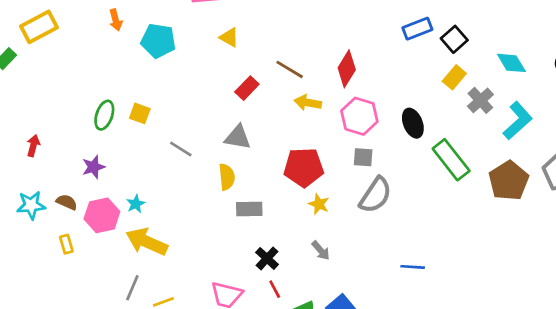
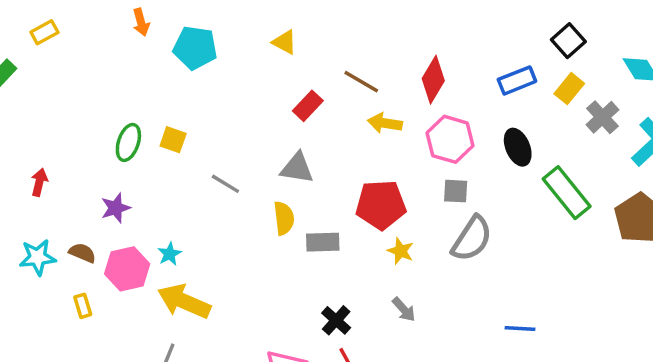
yellow rectangle: (39, 27) -> (44, 32), size x0.6
blue rectangle: (417, 29) -> (517, 80), moved
gray rectangle: (249, 209) -> (323, 242), moved

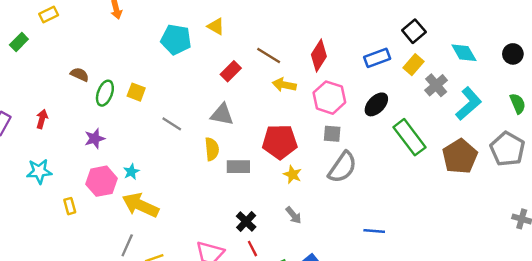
cyan pentagon: (195, 48) -> (176, 39), moved
black ellipse: (518, 147) -> (376, 104), turned 65
brown semicircle: (82, 253) -> (80, 74), moved

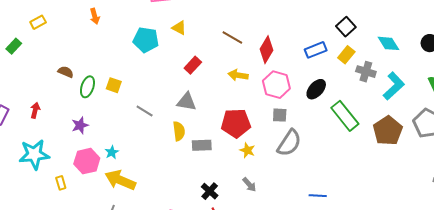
brown line: (269, 55) -> (232, 38), moved
gray cross: (436, 85) -> (366, 72), turned -30
cyan star: (39, 171) -> (34, 154), size x1.4

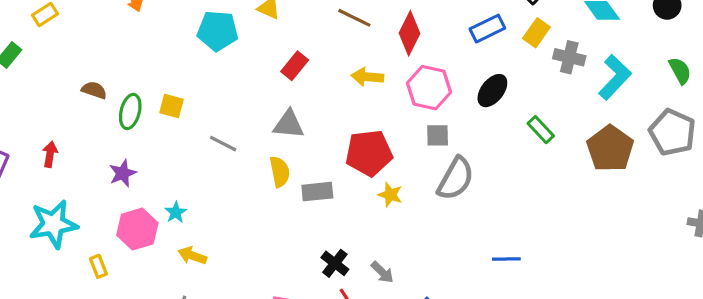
green rectangle: (345, 116) -> (541, 130), size x0.6
yellow arrow: (120, 180) -> (192, 256), size x0.6
gray arrow: (249, 185) -> (382, 272), moved

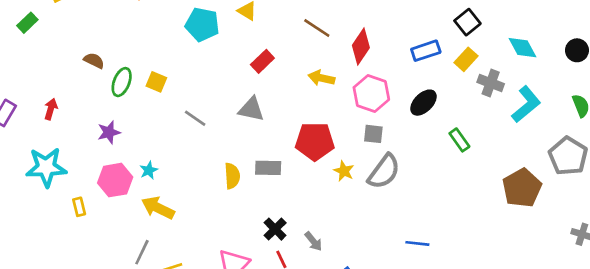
brown pentagon: (610, 149) -> (522, 188), moved
yellow semicircle: (280, 172) -> (232, 176), moved
yellow star: (390, 195) -> (344, 171), moved
yellow arrow: (192, 256) -> (158, 208), size x1.4

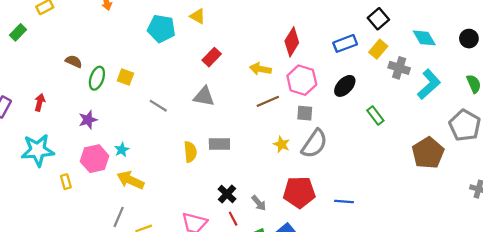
brown line: (317, 28) -> (268, 101), moved, turned -55
red pentagon: (315, 141) -> (299, 192), moved

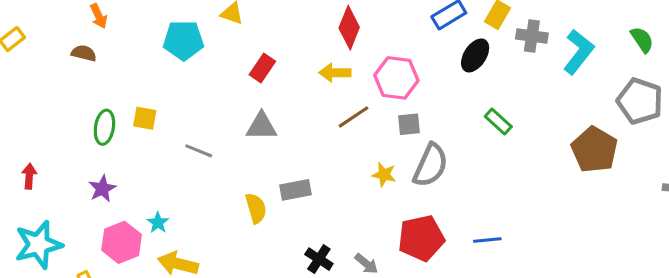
red diamond: (292, 42) -> (349, 28), moved
brown semicircle: (74, 61) -> (84, 53), moved
black ellipse: (345, 86) -> (475, 55), moved
green rectangle: (375, 115) -> (498, 121), moved

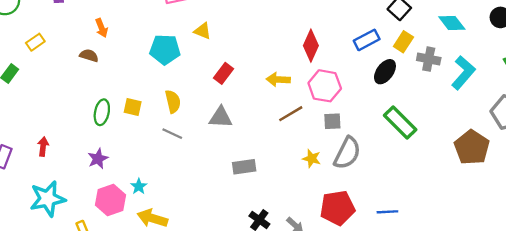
red diamond: (349, 28) -> (311, 46), moved
green rectangle: (498, 121) -> (400, 122), size x1.6
yellow semicircle: (256, 208) -> (173, 102), moved

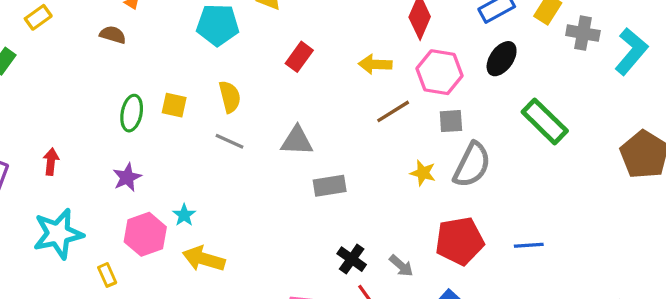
black ellipse: (385, 72) -> (502, 59), moved
gray triangle: (221, 117) -> (297, 141), moved

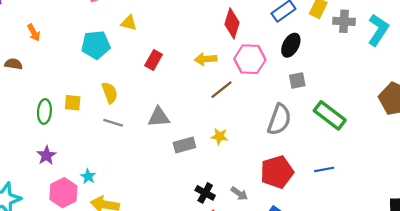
brown semicircle: (113, 35) -> (14, 64), moved
gray square: (451, 121) -> (297, 81), moved
green rectangle: (545, 121) -> (330, 115), moved
yellow star: (423, 173) -> (219, 136), moved

